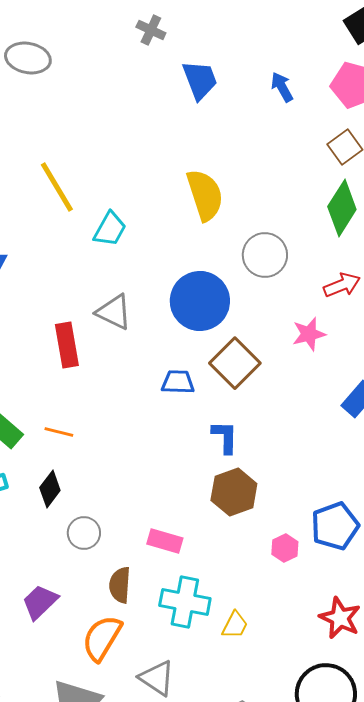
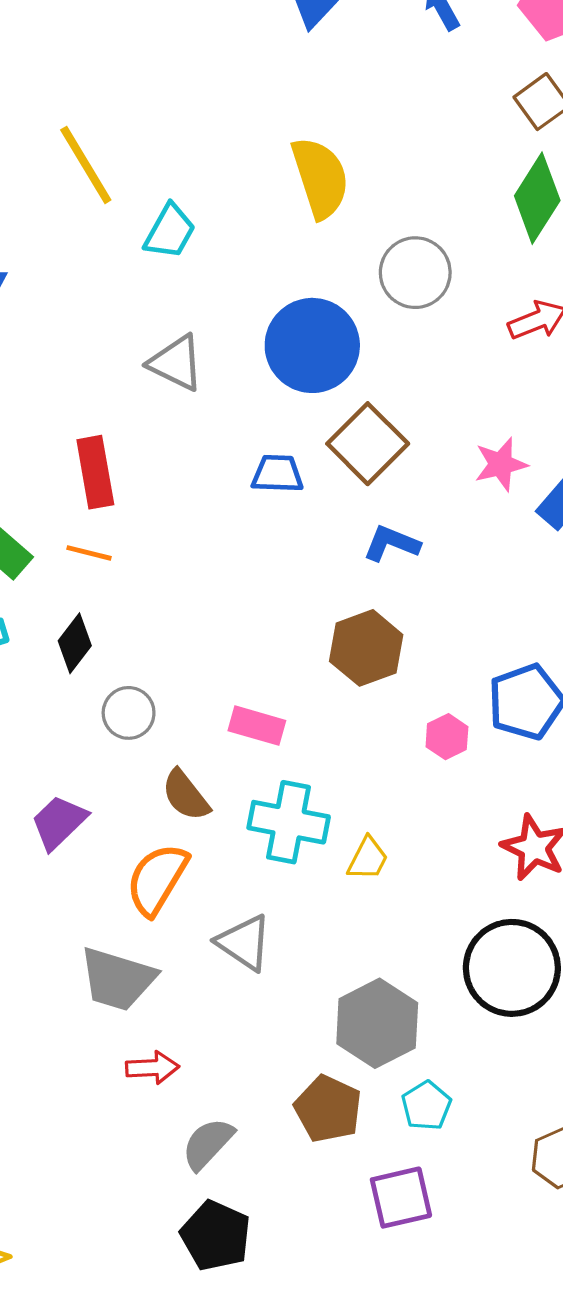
pink star: (309, 334) -> (501, 464), moved
red rectangle: (67, 345) -> (95, 472), moved
blue L-shape: (225, 437) -> (391, 543), moved, turned -69
brown semicircle: (120, 585) -> (186, 795), turned -42

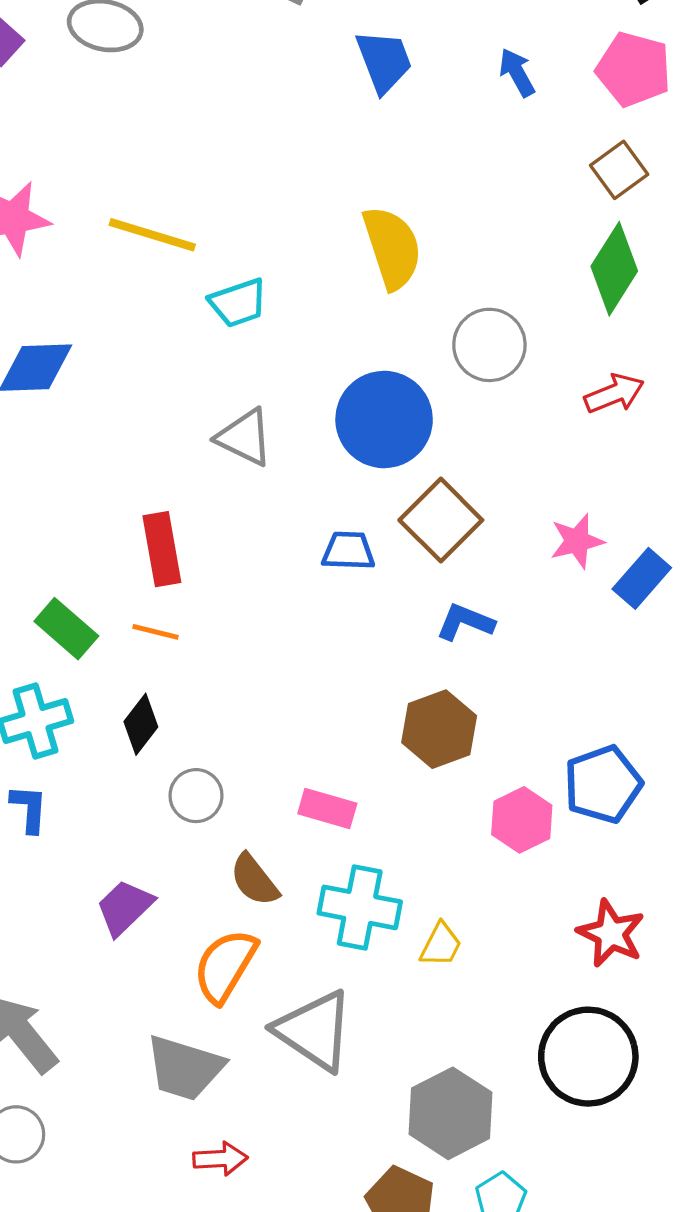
yellow line: (86, 165) -> (152, 235), turned -42
cyan trapezoid: (170, 231) -> (238, 303), turned 42
pink hexagon: (447, 737) -> (522, 820), size x1.4
gray triangle: (244, 943) -> (314, 1031), size x1.4

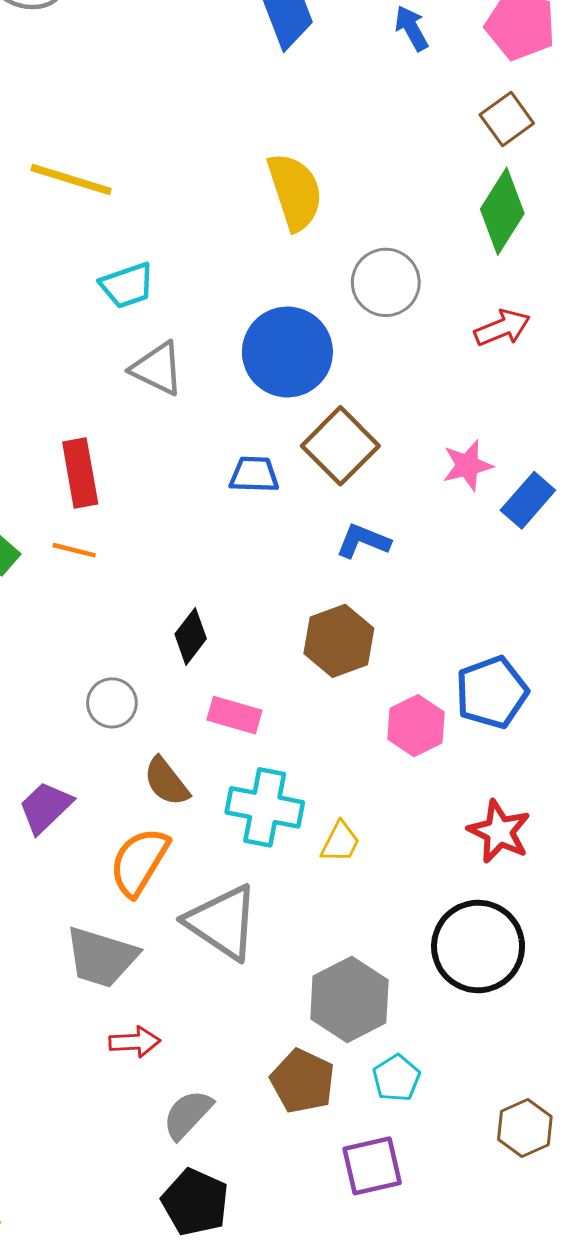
cyan trapezoid: (238, 303) -> (127, 285), moved
black diamond: (141, 724) -> (191, 636), moved

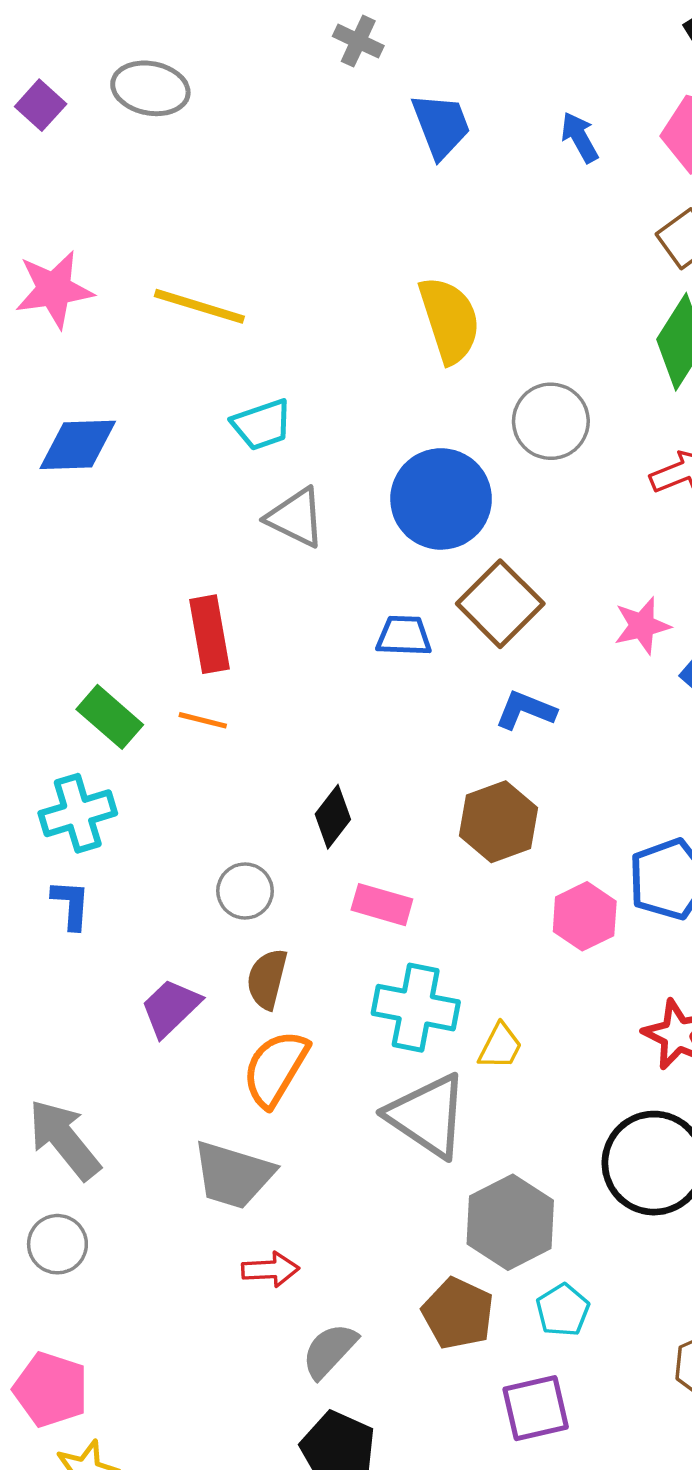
brown semicircle: (166, 782) -> (267, 979), moved, turned 52
gray triangle: (222, 922) -> (428, 1116), moved

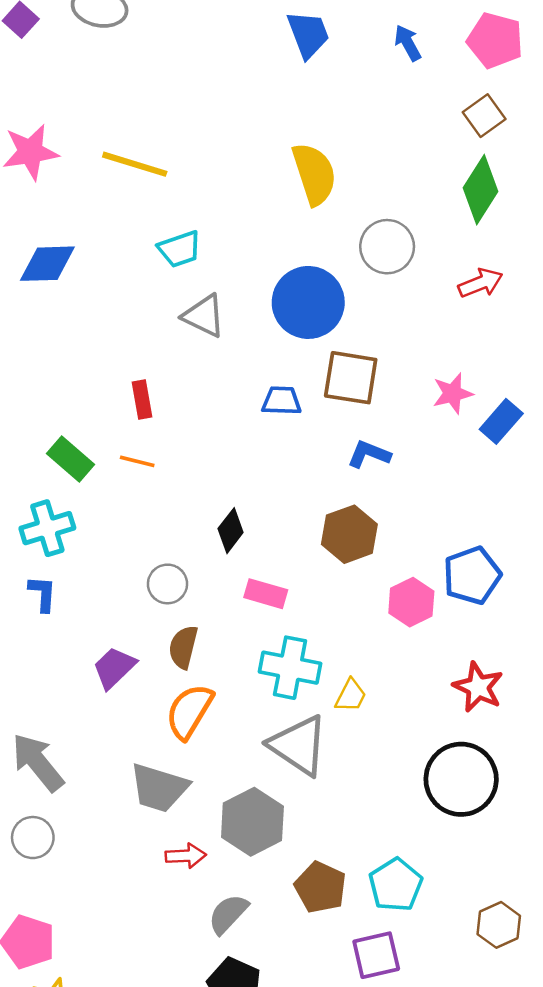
brown square: (500, 604) -> (351, 378), turned -36
red rectangle: (210, 634) -> (142, 400), size x0.7
gray hexagon: (510, 1222) -> (252, 822), moved
cyan pentagon: (563, 1310) -> (396, 885), size x1.4

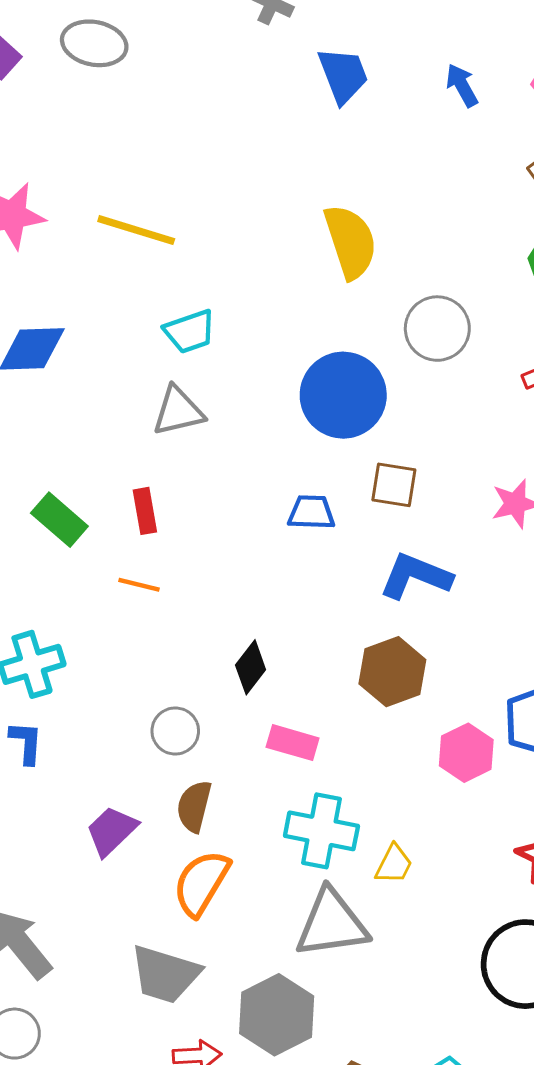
gray triangle: (204, 316) -> (178, 411), moved, turned -39
brown square: (351, 378) -> (394, 485), size x0.7
blue L-shape: (369, 454) -> (416, 576), size x1.4
green rectangle: (70, 459) -> (59, 520), moved
gray triangle: (299, 745) -> (332, 924), turned -42

